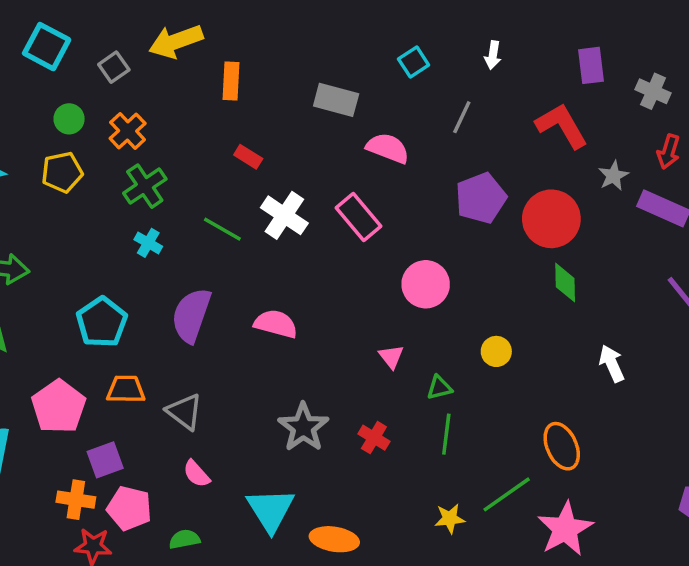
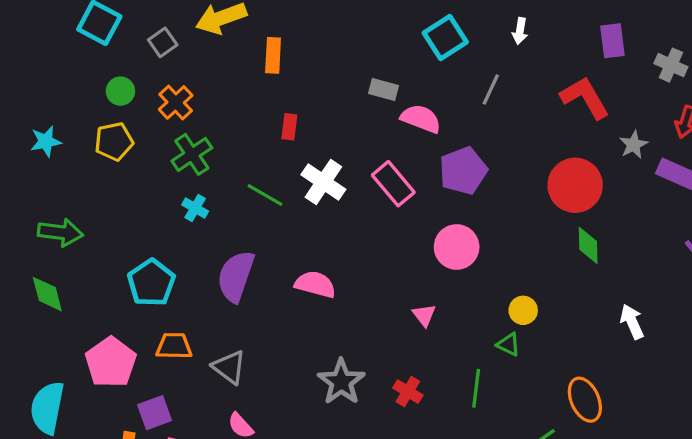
cyan square: (414, 62) -> (445, 38), size x1.5
gray rectangle: (336, 100) -> (383, 89), moved, size x0.7
red rectangle: (248, 157) -> (289, 127), turned 65
purple pentagon: (481, 198) -> (463, 171), moved
green triangle: (439, 388) -> (509, 344), moved, turned 40

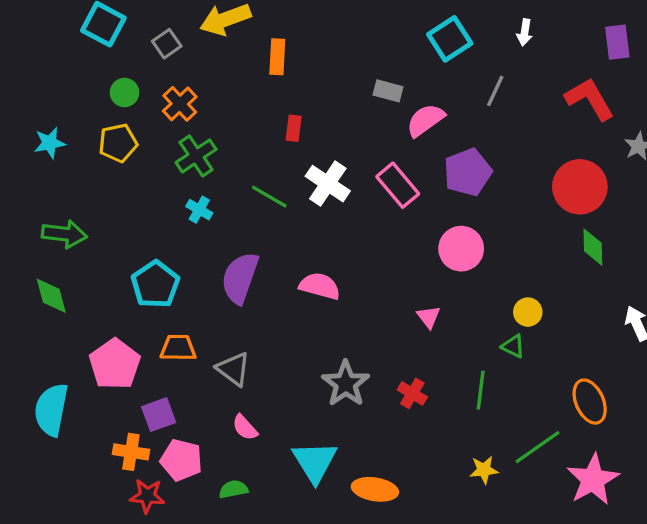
pink semicircle: (421, 119) -> (425, 120), turned -57

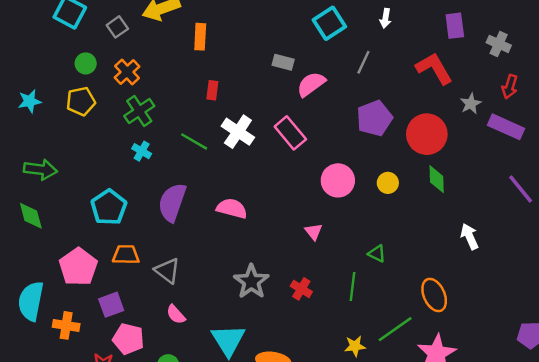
purple pentagon: (468, 172) -> (374, 118), moved
yellow circle: (528, 312) -> (388, 183), moved
orange cross: (131, 452) -> (66, 325), moved

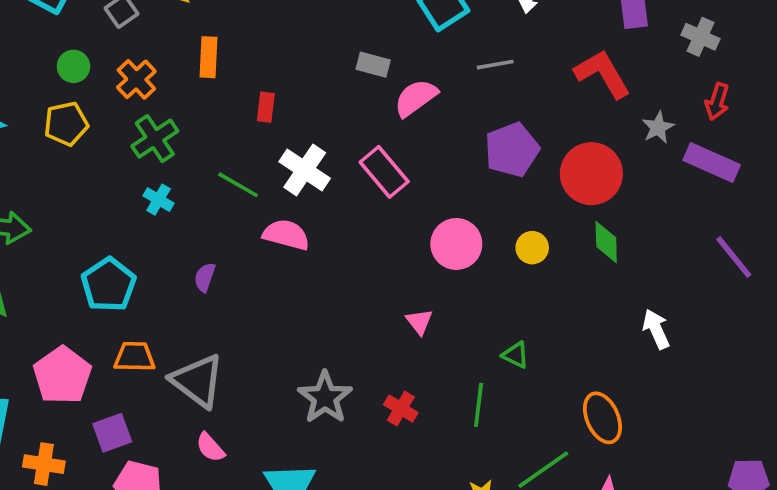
orange rectangle: (200, 37) -> (208, 57), moved
gray line: (363, 62) -> (495, 65), turned 55
purple semicircle: (172, 202) -> (205, 277), size x0.5
pink semicircle: (232, 208) -> (286, 235), moved
gray triangle: (167, 271) -> (197, 381), size x1.4

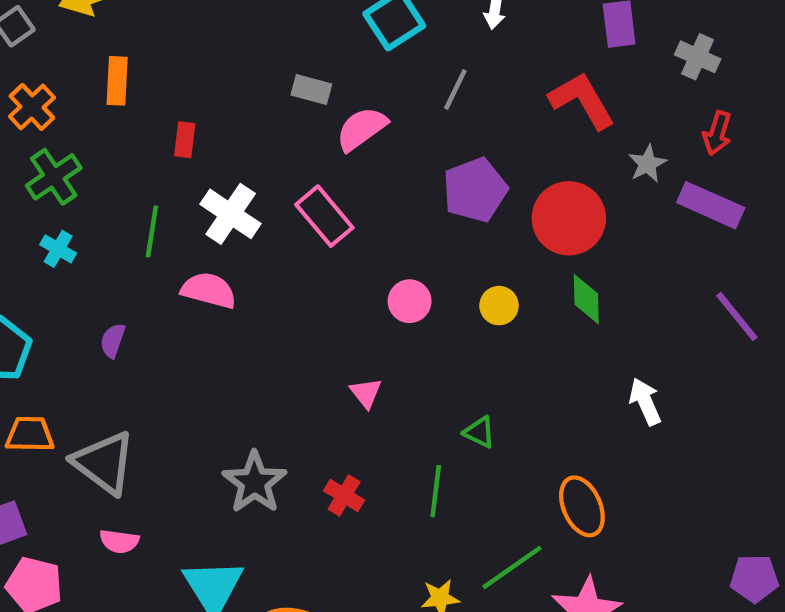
gray line: (495, 65) -> (455, 90), turned -54
green line: (238, 185) -> (152, 231), turned 69
pink circle: (456, 244) -> (410, 301), size x0.7
pink semicircle: (210, 447) -> (119, 541), turned -40

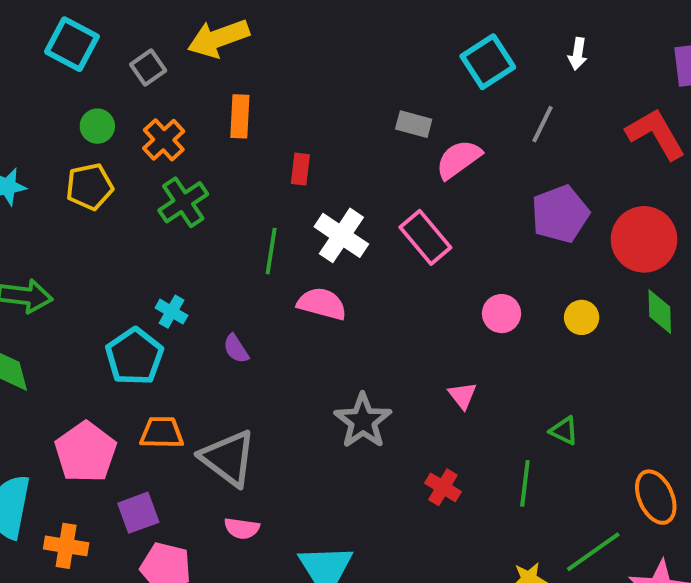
cyan cross: (58, 249) -> (172, 312), moved
purple semicircle: (113, 341) -> (236, 349), turned -52
gray star: (255, 482) -> (363, 421), moved

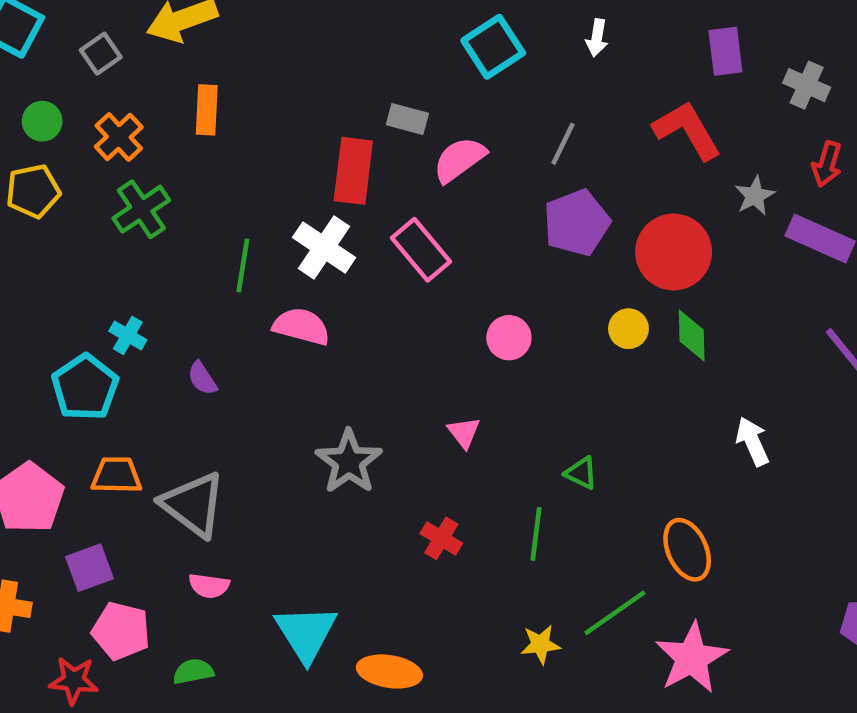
gray line: (543, 124) -> (563, 144), moved
red rectangle: (300, 169) -> (353, 171), moved, size x1.8
yellow circle: (582, 317) -> (628, 329), moved

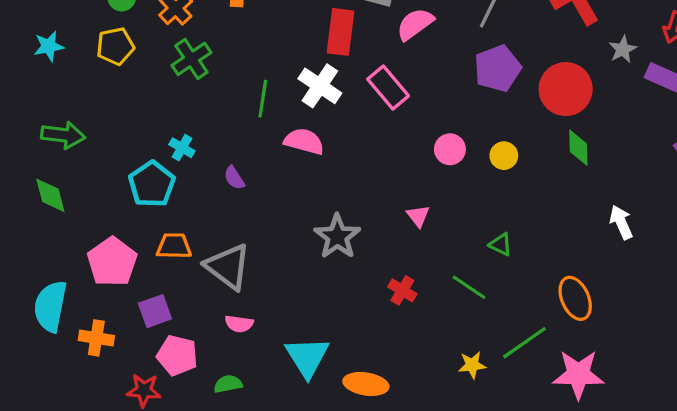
yellow circle: (628, 329) -> (504, 156), moved
green line: (536, 534) -> (469, 287), turned -63
pink star: (692, 658) -> (578, 374), turned 30

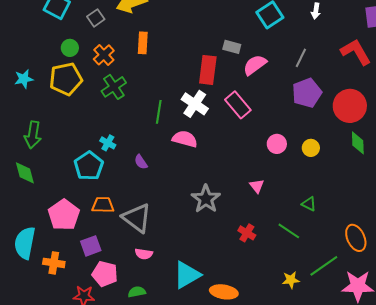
yellow pentagon: (115, 46) -> (66, 79), size x1.4
green arrow: (63, 135) -> (33, 135), turned 92
cyan triangle: (307, 357) -> (187, 275), turned 32

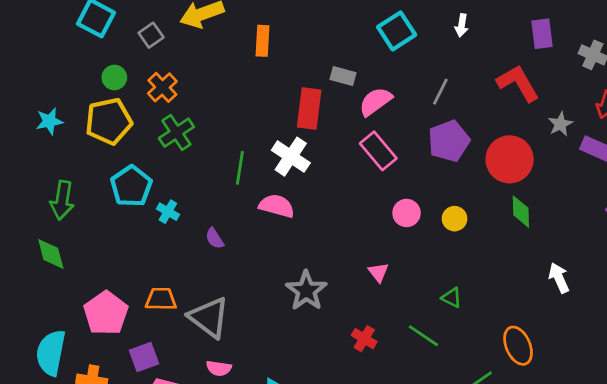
orange rectangle: (143, 43) -> (263, 41), moved
pink rectangle: (238, 105) -> (378, 151), moved
cyan pentagon: (89, 166) -> (131, 186), moved

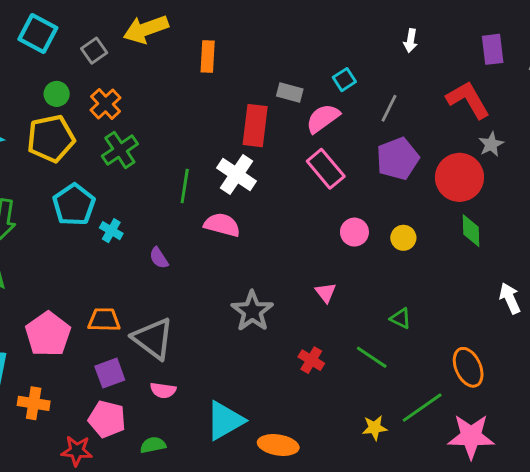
cyan square: (397, 31) -> (344, 80), moved, size x0.6
gray star: (560, 124) -> (491, 144), moved
purple square: (144, 357) -> (110, 373), moved

